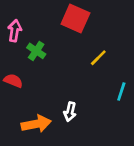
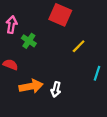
orange arrow: (36, 124) -> (31, 86), moved

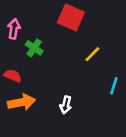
orange arrow: (31, 86) -> (22, 102), moved

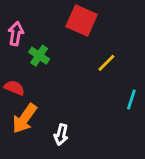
orange arrow: (22, 102) -> (25, 118), turned 136
white arrow: (66, 105) -> (61, 135), moved

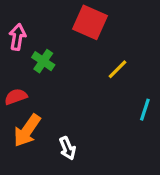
red semicircle: (14, 88) -> (16, 97), turned -42
white arrow: (61, 135) -> (67, 148), turned -36

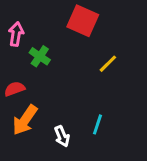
cyan line: (145, 110) -> (98, 124), moved

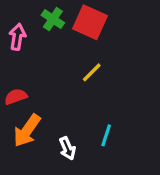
green cross: (40, 56) -> (53, 19), moved
yellow line: (108, 64) -> (92, 72), moved

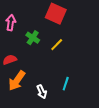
green cross: (53, 19) -> (33, 38), moved

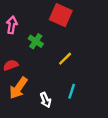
yellow line: (57, 45) -> (65, 59), moved

